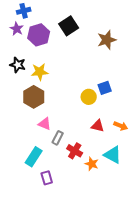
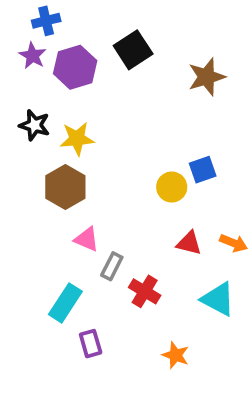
orange star: (92, 164) -> (176, 355), moved

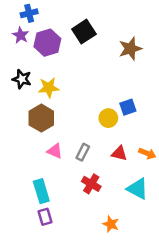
gray rectangle: (112, 266) -> (83, 152), moved
cyan rectangle: (65, 303) -> (41, 191), turned -50
purple rectangle: (91, 344) -> (45, 217), moved

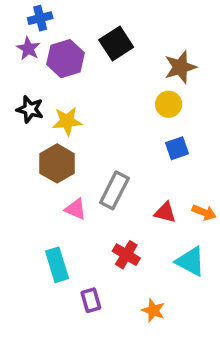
yellow circle: (108, 118) -> (169, 104), moved
gray rectangle: (83, 152) -> (114, 190), moved, size x1.5
purple rectangle: (45, 217) -> (91, 300), moved

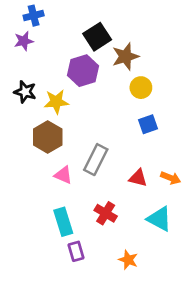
purple star: (28, 49) -> (24, 41), turned 30
purple hexagon: (65, 59) -> (83, 71), moved
brown star: (180, 67) -> (125, 56), moved
cyan rectangle: (57, 265) -> (63, 222), moved

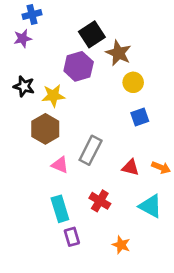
brown star: (125, 56) -> (118, 53), turned -30

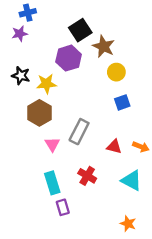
pink triangle: (60, 165) -> (52, 144), turned 35
orange star: (121, 245) -> (128, 224), moved

